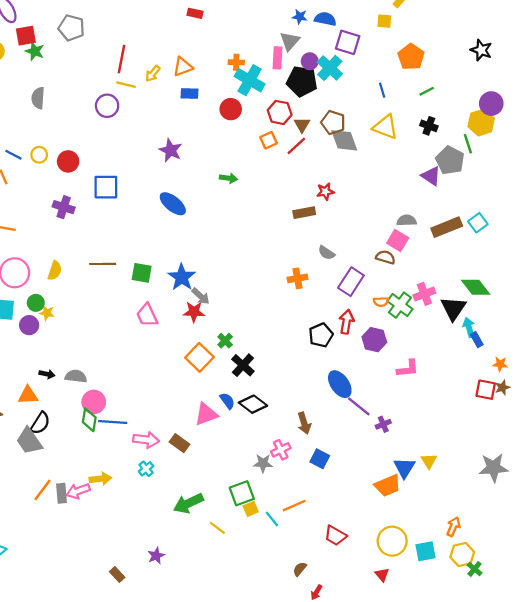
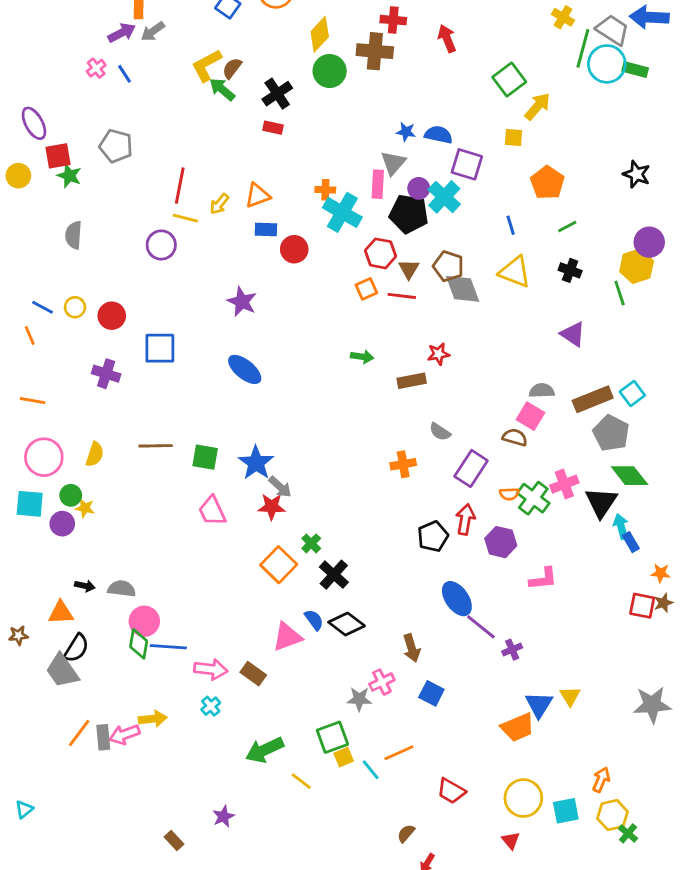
red circle: (231, 109) -> (294, 249), moved
red line: (296, 146) -> (402, 296), turned 50
gray pentagon: (450, 160) -> (611, 433), moved
green arrow: (228, 178) -> (362, 357), moved

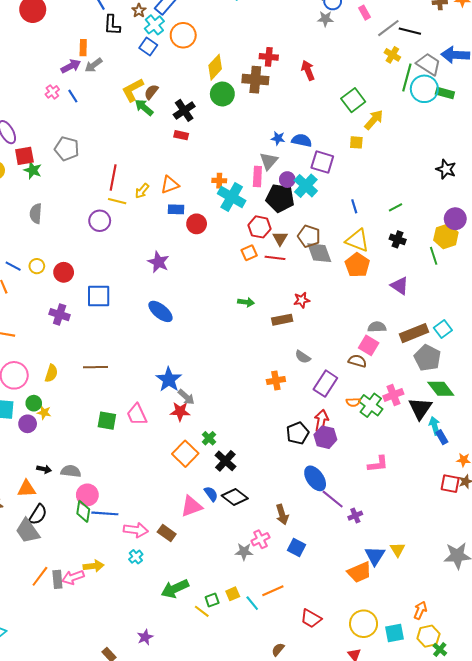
orange pentagon: (547, 183) -> (357, 265), moved
green square: (205, 457) -> (107, 421), moved
purple hexagon: (501, 542) -> (325, 437), moved
green square: (332, 737) -> (212, 600), moved, size x0.6

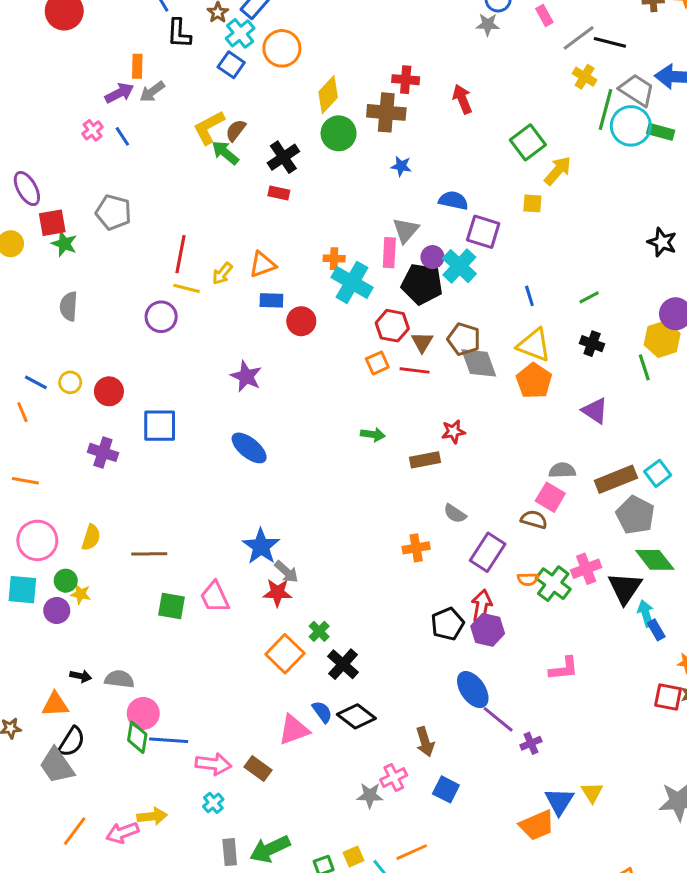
blue star: (278, 138) -> (401, 166), moved
brown line: (96, 367) -> (149, 554), moved
gray rectangle: (57, 579) -> (230, 852), moved

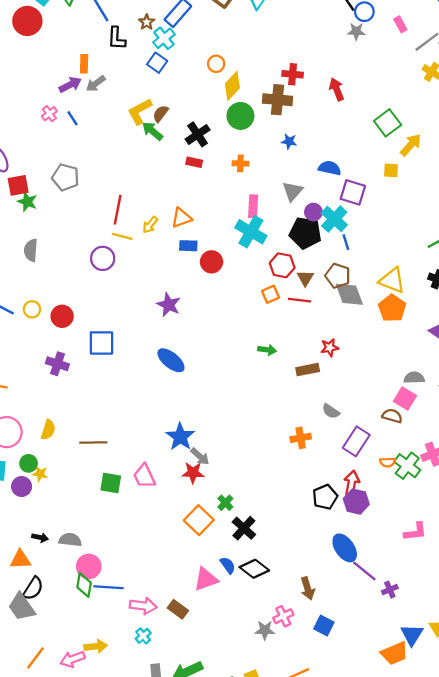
orange circle: (282, 48) -> (216, 64), moved, size x0.6
pink rectangle: (389, 253) -> (253, 206), moved
orange cross: (334, 259) -> (240, 163), moved
blue line: (529, 296) -> (346, 242), moved

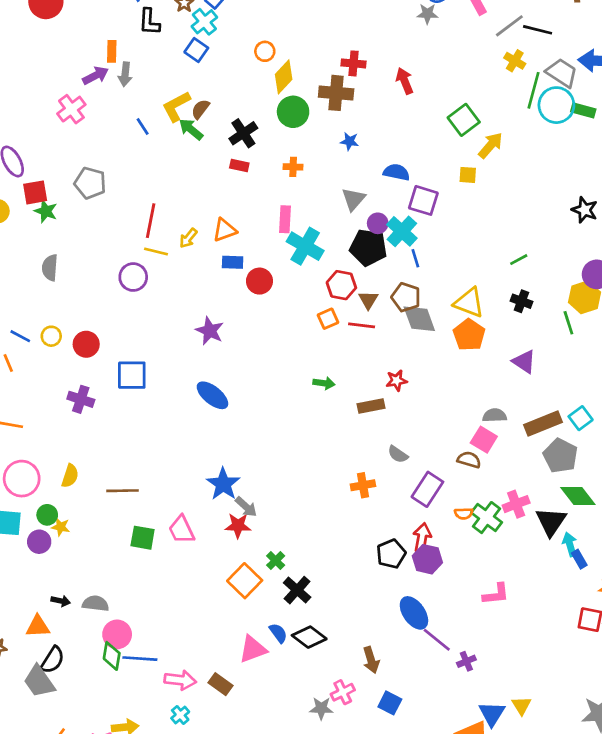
gray arrow: (96, 83) -> (125, 74), turned -48
pink cross: (49, 114) -> (71, 109), size x1.5
blue line: (73, 118) -> (143, 127), moved
pink rectangle: (253, 206) -> (285, 219), moved

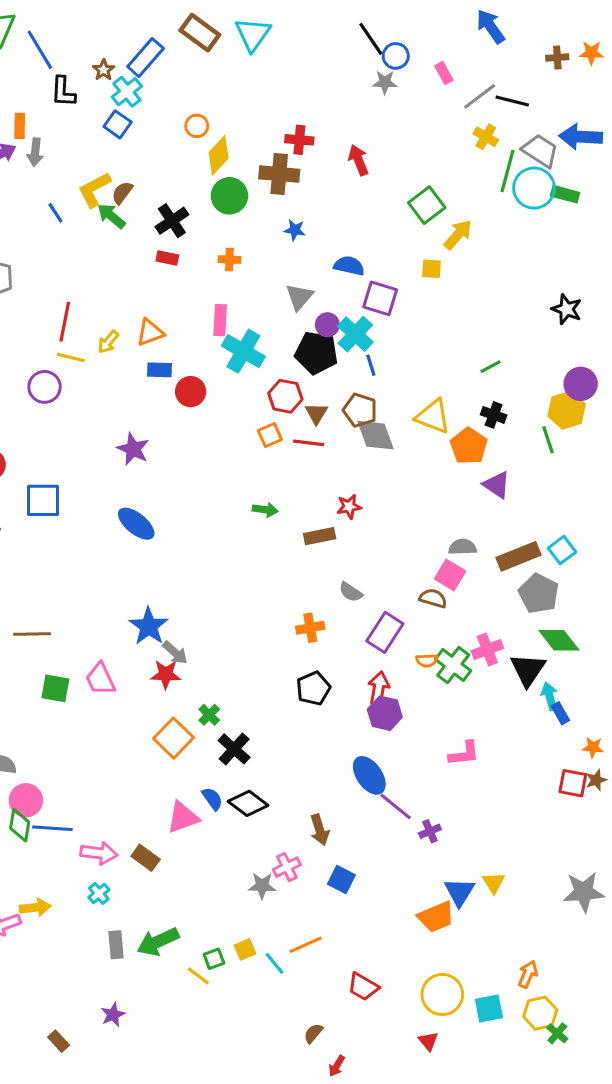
orange pentagon: (469, 335) -> (469, 446), moved
black pentagon: (391, 554) -> (313, 688), moved

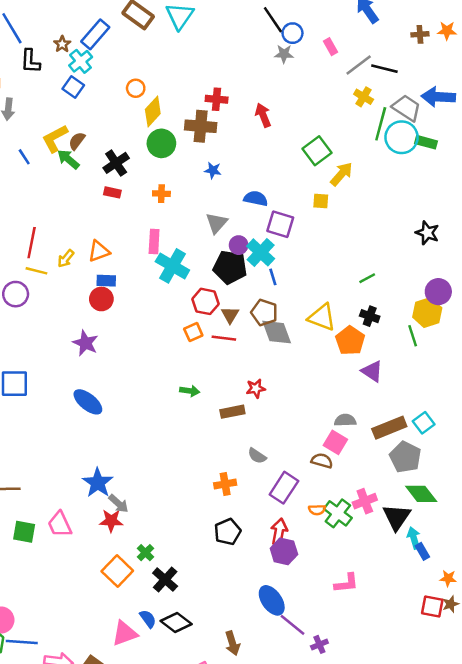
red circle: (191, 392) -> (101, 299), moved

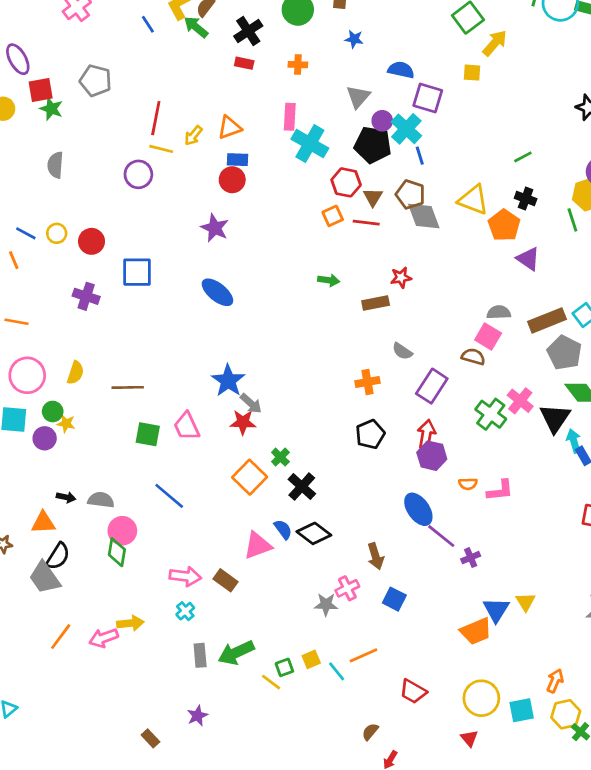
pink cross: (365, 501) -> (520, 401), turned -30
orange semicircle: (317, 510) -> (468, 484), moved
blue line: (22, 642) -> (169, 496), moved, turned 36

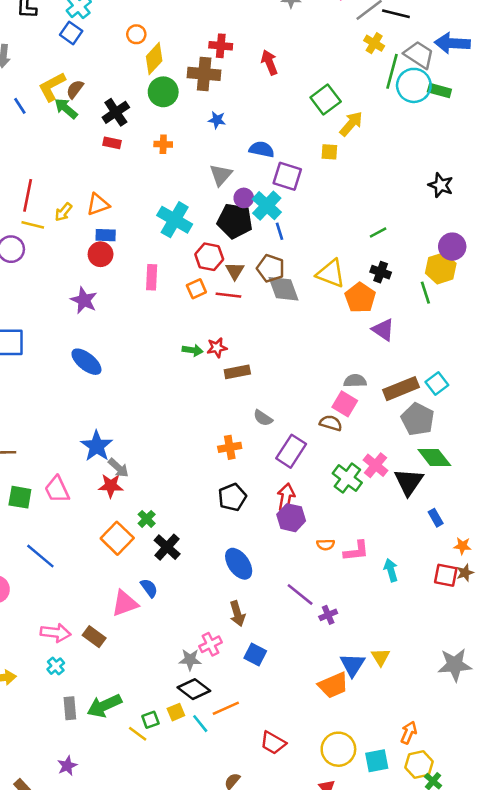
pink rectangle: (290, 117) -> (152, 277), moved
red star: (401, 278) -> (217, 348), moved
cyan arrow: (574, 441) -> (391, 570), moved
blue ellipse: (418, 509) -> (239, 564), moved
black diamond: (314, 533) -> (194, 689), moved

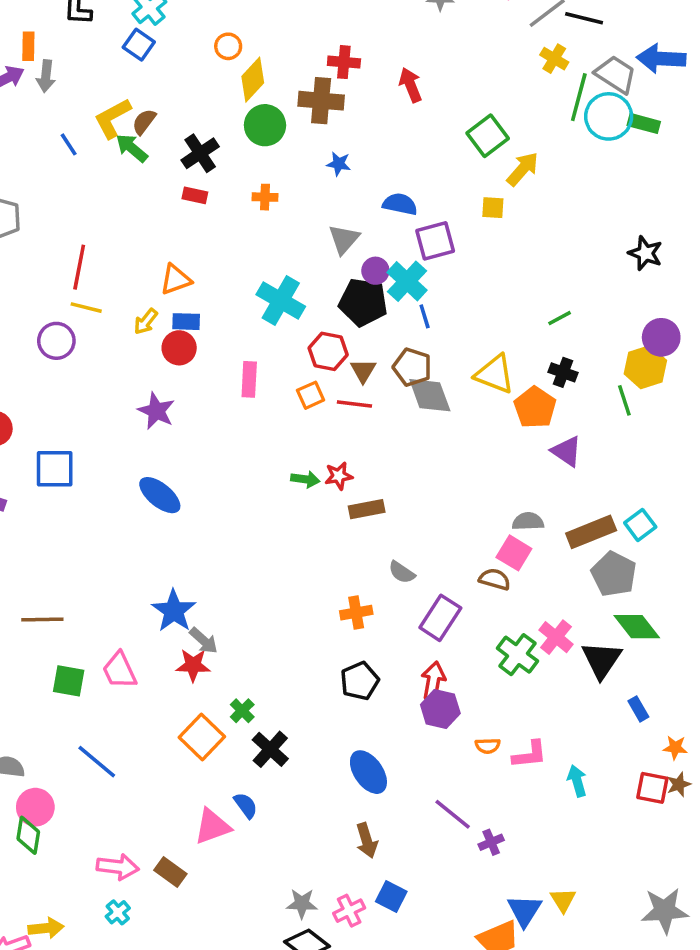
purple square: (287, 176) -> (435, 241), turned -32
yellow arrow: (63, 212) -> (146, 322), moved
pink cross: (210, 644) -> (349, 911), moved

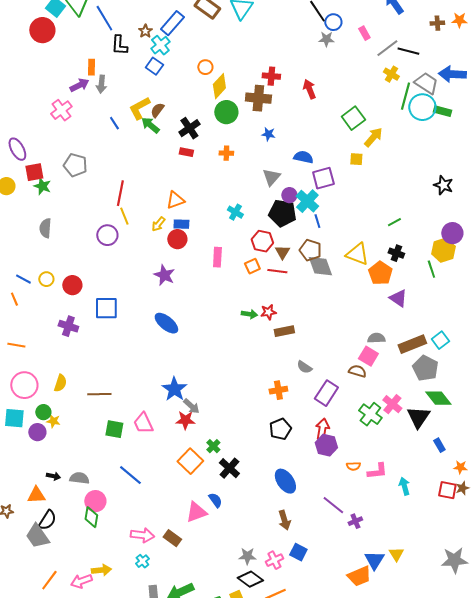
cyan cross: (281, 301) -> (235, 212), size x0.6
yellow line: (86, 308) -> (124, 216), turned 54

